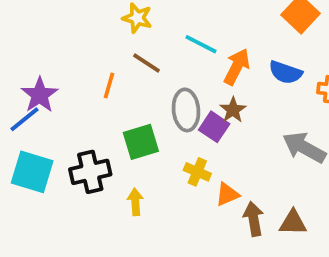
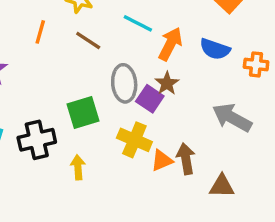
orange line: (109, 86) -> (40, 32), moved
yellow cross: (197, 172) -> (134, 140), size x1.4
brown arrow: (254, 219) -> (186, 159), moved

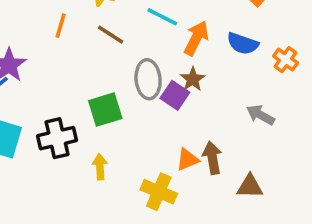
orange cross: (256, 64) -> (286, 60), turned 30
gray arrow: (232, 118) -> (261, 115), size x0.7
yellow cross: (134, 140) -> (159, 192), moved

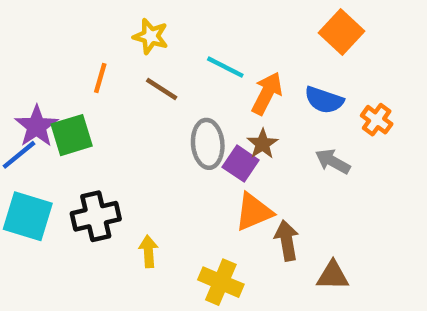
green square: (105, 110) -> (72, 135), moved
gray arrow: (261, 115) -> (333, 161), moved
orange triangle: (187, 160) -> (254, 212), moved, size x1.4

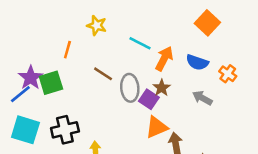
brown line: (162, 89) -> (103, 74), moved

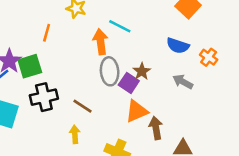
orange arrow: (164, 59) -> (101, 42), moved, turned -35
brown line: (103, 74) -> (83, 106), moved
black cross: (65, 130) -> (44, 97), moved

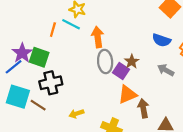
cyan line: (120, 26) -> (71, 24), moved
green square: (30, 66) -> (39, 57), turned 36
brown line: (83, 106) -> (38, 105), moved
yellow arrow: (75, 134) -> (76, 114), turned -104

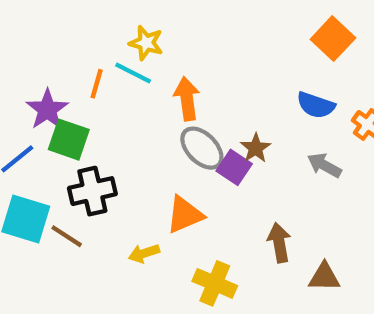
purple star: (22, 53) -> (47, 109), moved
gray ellipse: (105, 62) -> (202, 148), turned -40
orange triangle: (127, 94) -> (185, 215), moved

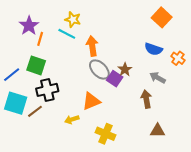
orange line: (97, 84) -> (40, 39), moved
purple star: (47, 109) -> (29, 26), moved
brown line: (67, 236) -> (35, 111), turned -70
brown arrow: (279, 243) -> (146, 99), moved

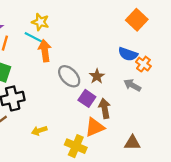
orange arrow: (92, 46) -> (45, 51), moved
orange cross: (178, 58) -> (143, 64), moved
purple square: (115, 79) -> (87, 98), moved
brown arrow: (146, 99) -> (105, 108), moved
orange triangle: (91, 101) -> (95, 127), moved

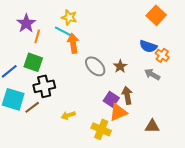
purple square: (87, 98) -> (111, 99), moved

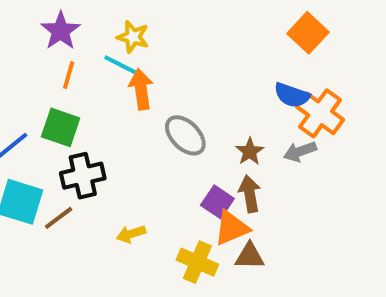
purple star: (26, 23) -> (61, 31), moved
orange cross: (162, 55) -> (320, 113), size x1.6
brown star: (120, 66) -> (250, 152), moved
gray arrow: (152, 74) -> (300, 152), turned -49
brown triangle: (152, 126) -> (250, 256), moved

